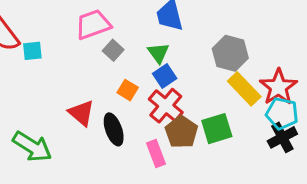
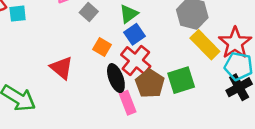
green triangle: (158, 53) -> (129, 14), turned 30
black ellipse: (114, 129) -> (116, 78), moved

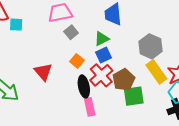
brown pentagon: (150, 84) -> (124, 80), moved

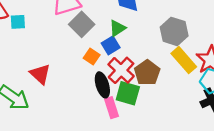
gray square: (71, 32) -> (82, 24), size x1.5
blue square: (104, 55) -> (111, 45), moved
red triangle: (43, 72) -> (40, 74), moved
green square: (134, 96) -> (128, 93), moved, turned 30

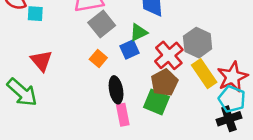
orange square: (92, 56) -> (98, 59), moved
red cross: (121, 70) -> (169, 55), moved
red triangle: (40, 74) -> (41, 61), moved
green square: (128, 93) -> (156, 102), moved

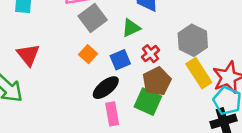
blue square: (129, 49) -> (120, 60), moved
red cross: (169, 55) -> (150, 54), moved, size x0.6
black ellipse: (116, 90) -> (106, 88), turned 60

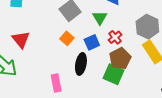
green triangle: (131, 28) -> (100, 18), turned -35
black ellipse: (106, 88) -> (81, 64), turned -40
pink rectangle: (112, 114) -> (56, 83), moved

